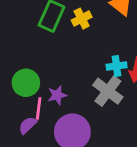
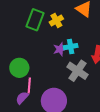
cyan cross: (117, 66) -> (71, 47), moved
purple star: (57, 95) -> (60, 49), moved

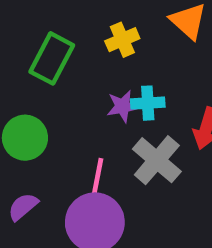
green rectangle: (35, 20) -> (52, 58), moved
pink line: (29, 85) -> (98, 176), moved

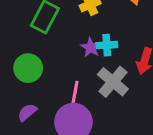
purple star: (123, 106) -> (91, 47), turned -30

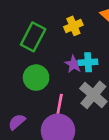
green circle: (28, 68) -> (36, 78), moved

